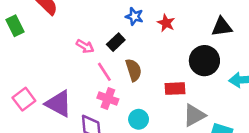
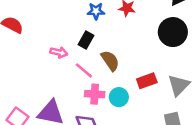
red rectangle: (175, 89) -> (147, 81), moved
cyan circle: (139, 119) -> (119, 97), moved

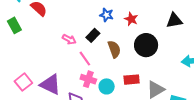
black circle: (173, 32) -> (146, 45), moved
brown semicircle: (110, 61) -> (114, 49), moved

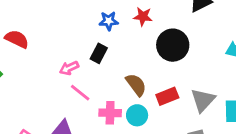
pink arrow: (69, 39) -> (69, 68), turned 144
brown semicircle: (114, 49) -> (136, 85), moved
pink line: (85, 59) -> (80, 93), moved

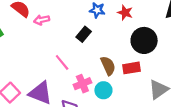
pink arrow: (69, 68) -> (42, 20), moved
red rectangle: (167, 96) -> (132, 68), moved
pink cross: (110, 113) -> (82, 84), turned -36

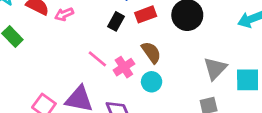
red rectangle: (132, 68) -> (146, 14), moved
pink cross: (82, 84) -> (124, 67), moved

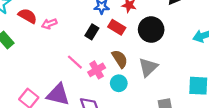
red rectangle: (146, 14) -> (117, 27), turned 49
gray triangle: (215, 68) -> (148, 67), moved

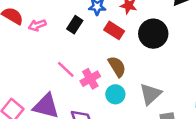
black rectangle: (92, 32) -> (75, 25), moved
gray triangle: (148, 67) -> (150, 94), moved

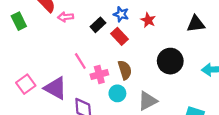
red rectangle: (114, 30) -> (119, 36), moved
black circle: (153, 34) -> (170, 61), moved

